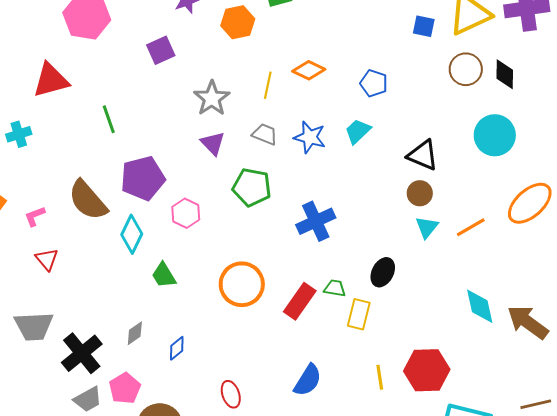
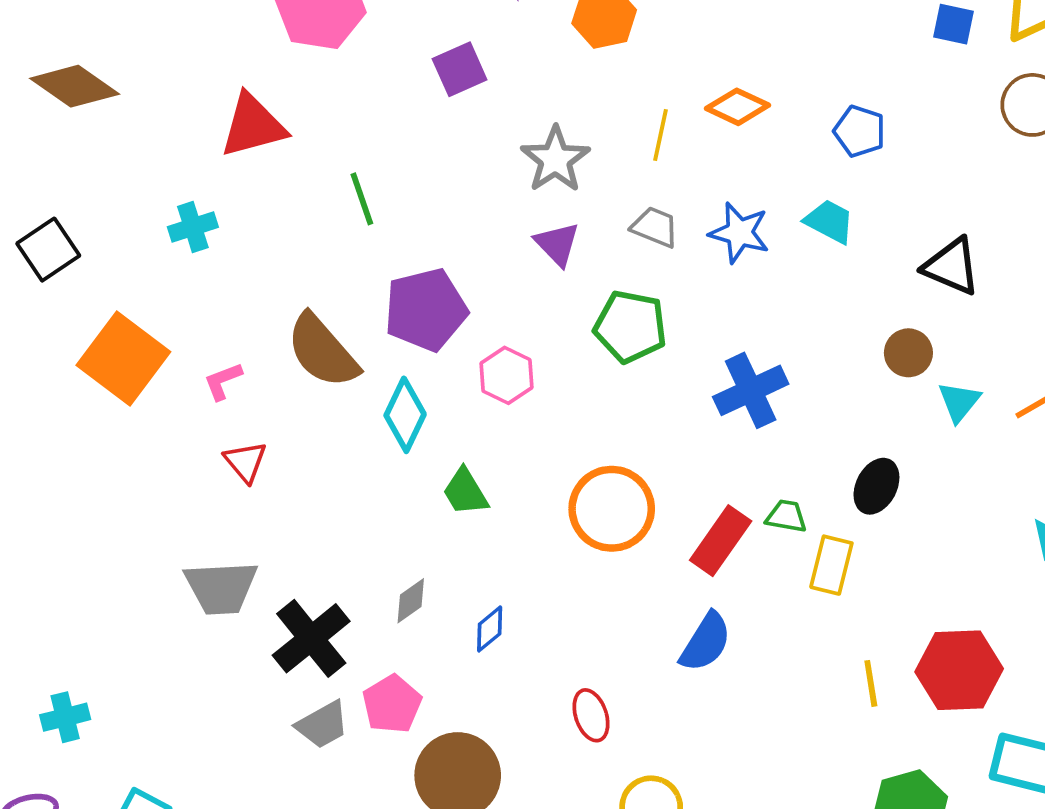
cyan trapezoid: (358, 131) -> (830, 221), turned 72
brown circle: (420, 193) -> (908, 353), moved
blue semicircle: (308, 380) -> (706, 642), moved

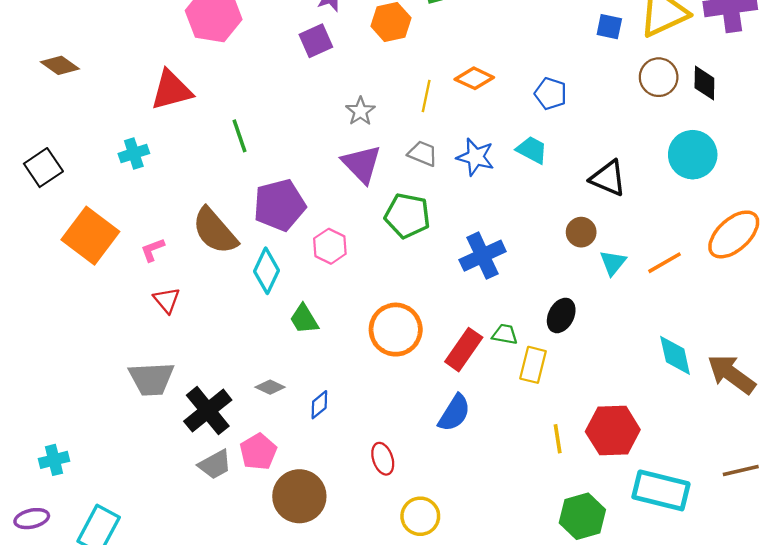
purple square: (460, 69) -> (316, 41), moved
brown diamond: (75, 86) -> (60, 65), size x0.7
gray star: (555, 159) -> (360, 111), size x0.7
purple triangle: (557, 244) -> (362, 164), size x1.4
gray diamond: (411, 601) -> (270, 387), turned 60

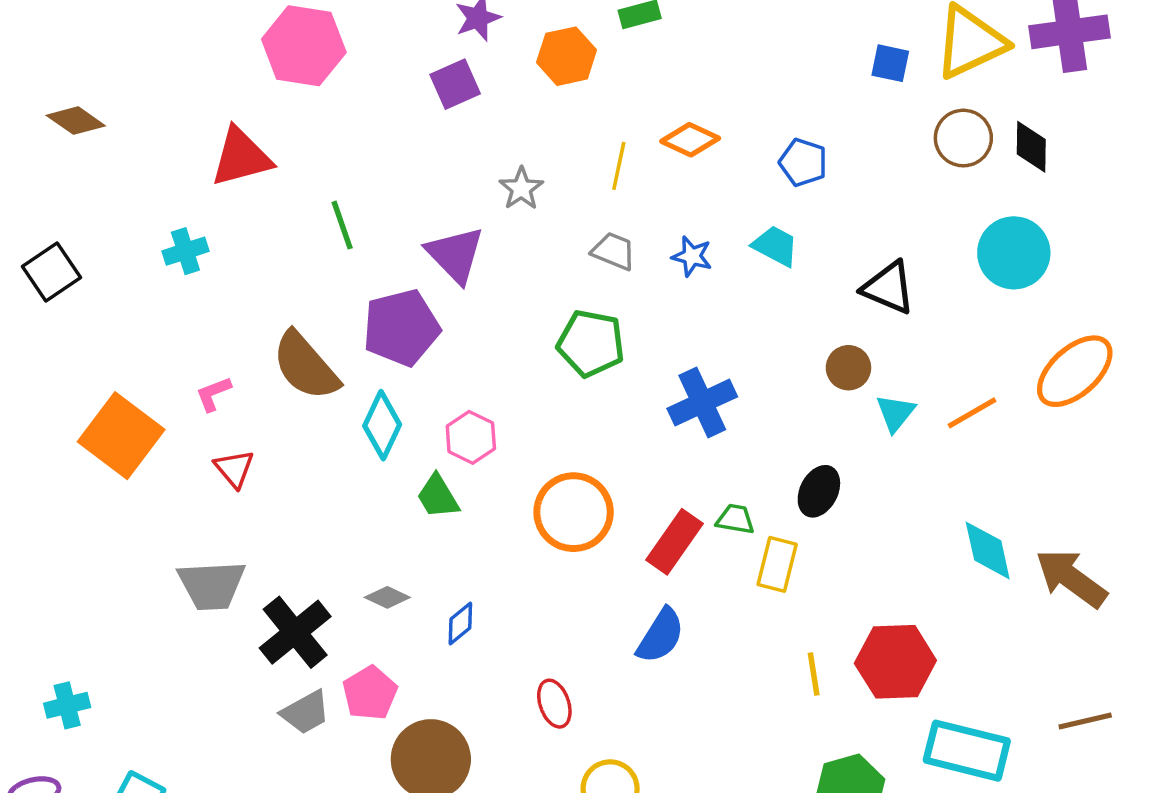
blue star: (475, 157) -> (692, 256), size x0.7
purple triangle: (362, 164) -> (455, 255), moved
orange square: (90, 236) -> (121, 436), moved
pink hexagon: (330, 246) -> (471, 437), moved

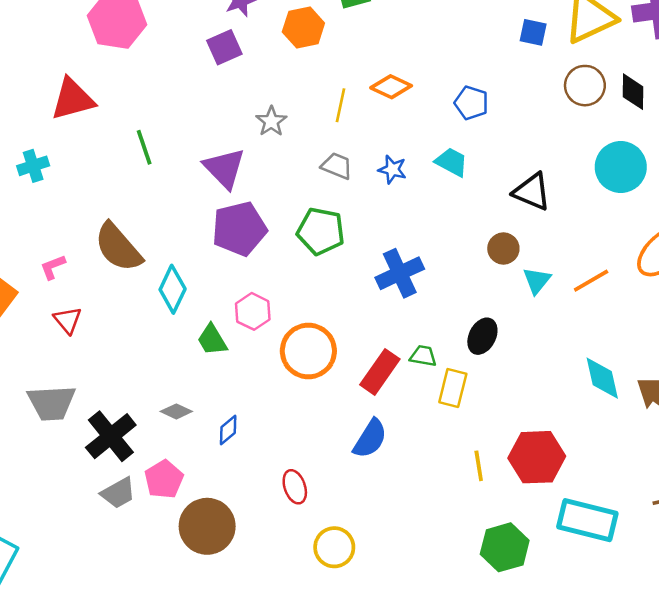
purple pentagon: (401, 328) -> (239, 229), moved
pink hexagon: (471, 437) -> (253, 311), moved

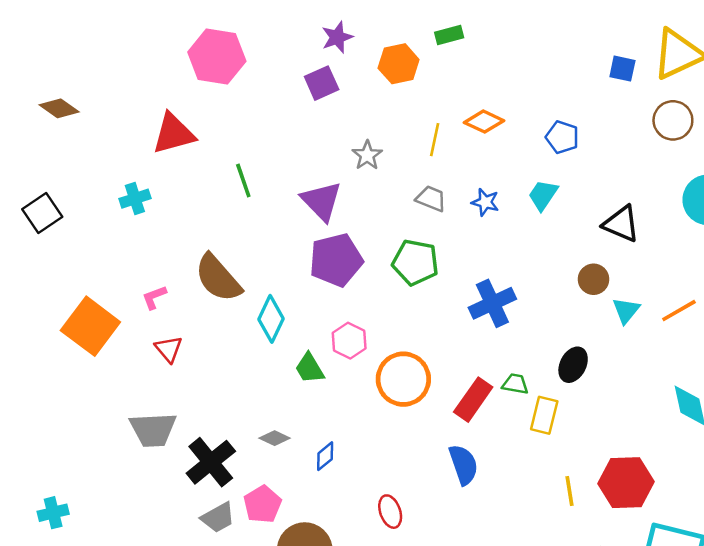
cyan trapezoid: (452, 162) -> (543, 195), turned -84
blue semicircle: (370, 439) -> (464, 465), turned -51

